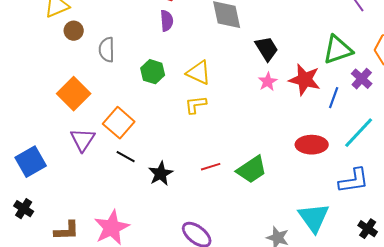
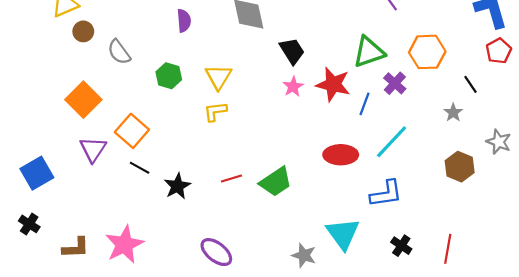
gray semicircle: (107, 50) -> (119, 52), turned -35
yellow triangle: (199, 73) -> (218, 77), turned 36

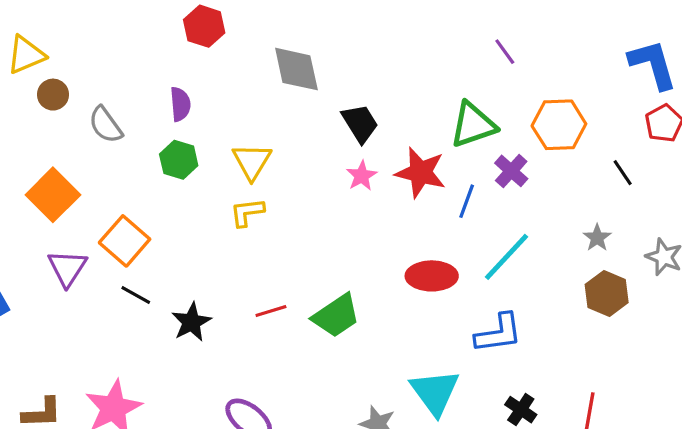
purple semicircle: (184, 21) -> (180, 104), moved
gray star: (453, 113) -> (597, 238), moved

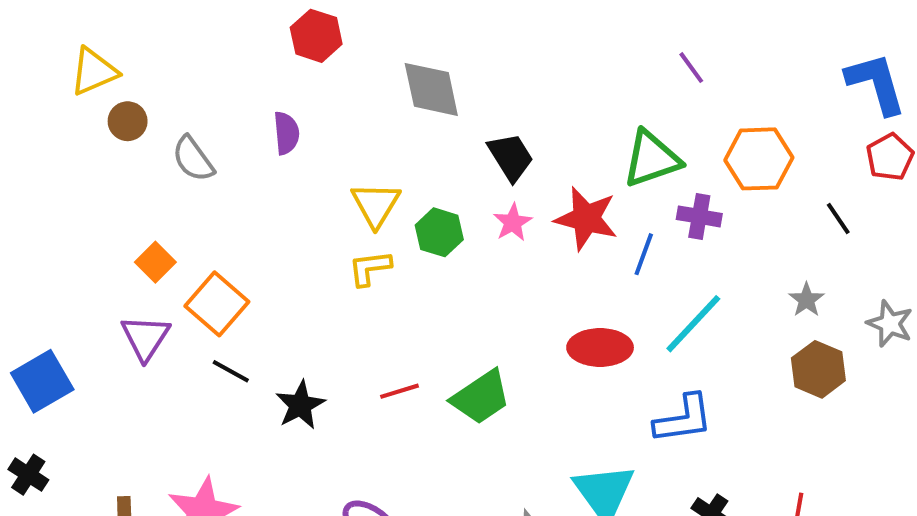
green hexagon: (179, 160) -> (439, 232), moved
purple cross: (511, 171) -> (699, 216), turned -32
orange square: (53, 195) -> (155, 262), moved, size x0.6

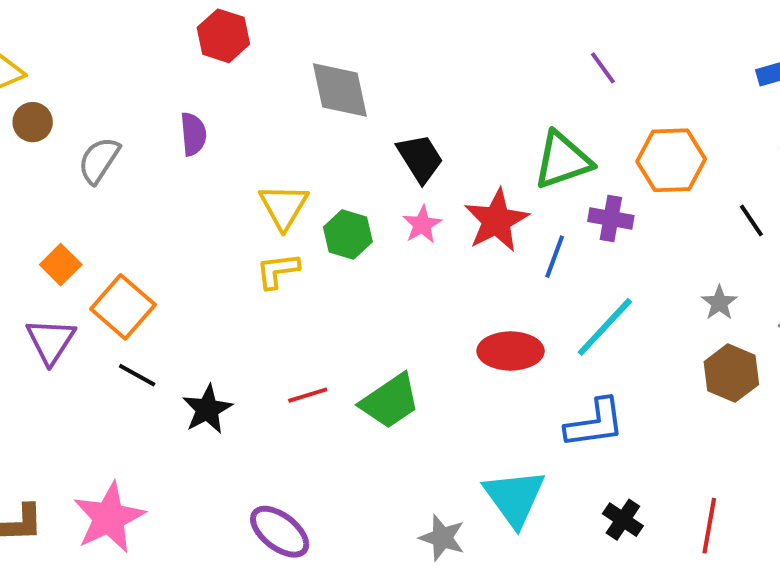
gray semicircle: (193, 159) -> (99, 160), turned 69
red star: (586, 218) -> (496, 220), turned 30

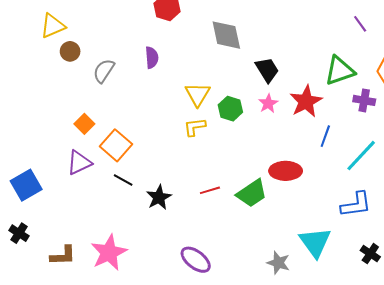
blue line: (555, 257) -> (325, 136), moved
purple triangle: (51, 341) -> (79, 163), turned 32
red ellipse: (510, 351) -> (286, 171), moved

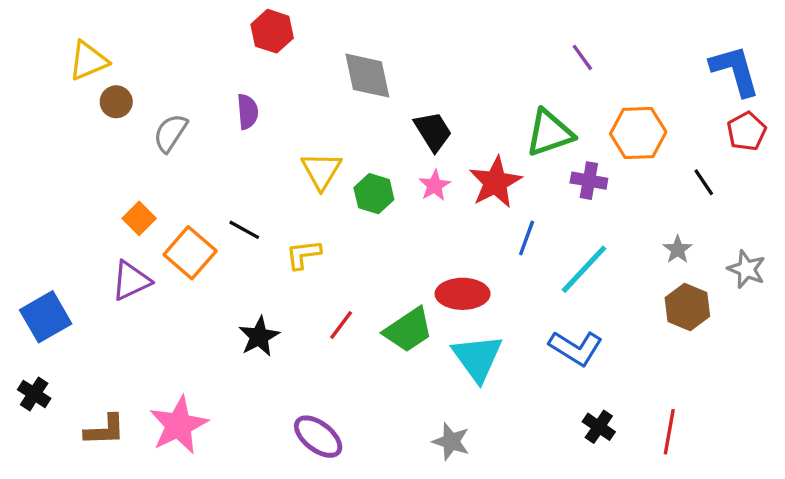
yellow L-shape: (195, 127) -> (303, 254), moved
black line: (123, 180) -> (244, 230), moved
red line: (210, 190) -> (341, 325), turned -36
blue L-shape: (356, 205) -> (576, 348), turned 40
cyan triangle: (315, 242) -> (477, 358), moved

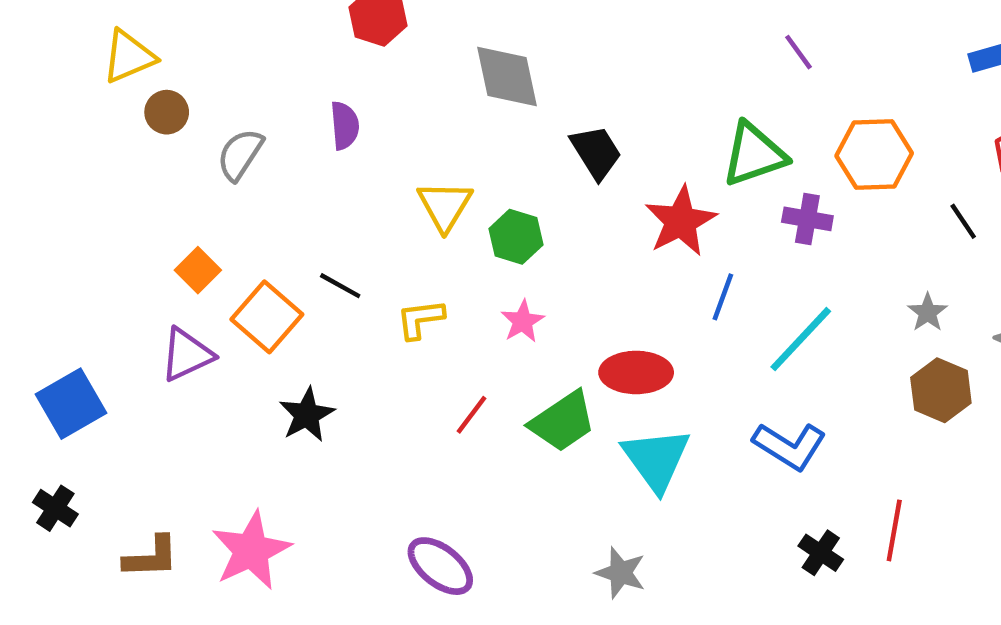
pink star: (435, 185) -> (523, 321), moved
black star: (259, 336) -> (307, 415), moved
red line: (669, 432) -> (894, 530), moved

